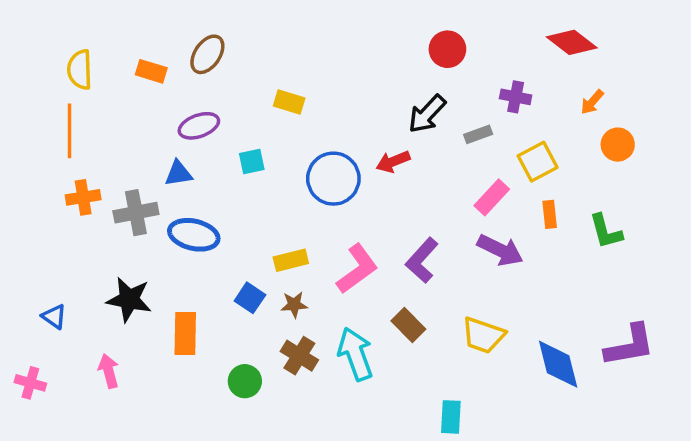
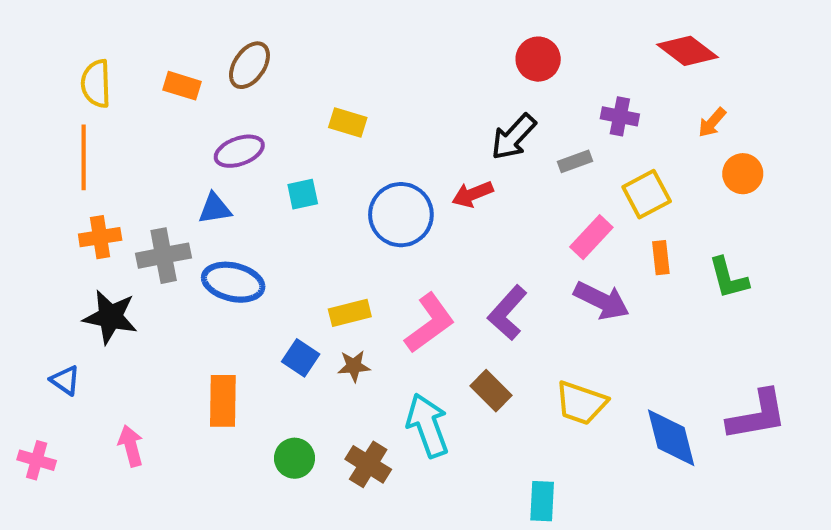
black star: (129, 299) -> (110, 317), moved
brown cross: (299, 356) -> (368, 464), moved

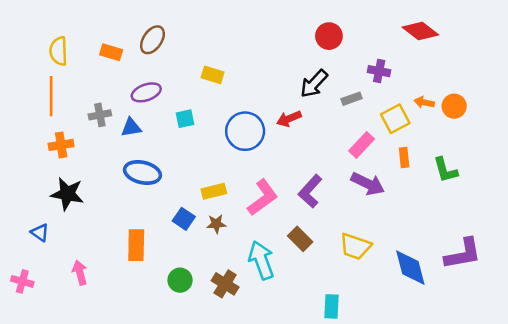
orange arrow: (712, 123) -> (424, 102), moved, turned 60
gray cross: (164, 256) -> (100, 115), moved, size x0.7

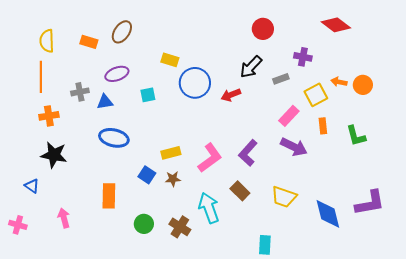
blue circle: (245, 131) -> (195, 83), moved

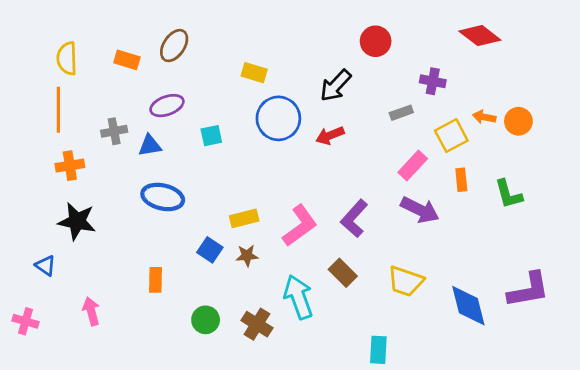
yellow rectangle: (170, 60) -> (254, 73), moved
black arrow: (251, 67) -> (336, 86), moved
orange rectangle: (109, 196) -> (156, 280), size x0.7

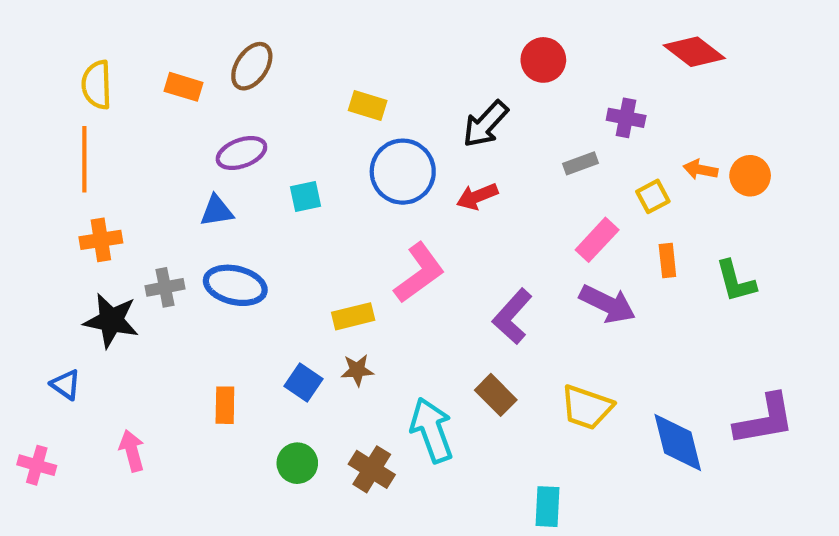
gray cross: (114, 131) -> (165, 287), moved
yellow square: (451, 136) -> (653, 196), size x0.7
pink L-shape: (300, 226) -> (419, 273), moved
blue square: (210, 250) -> (303, 383), moved

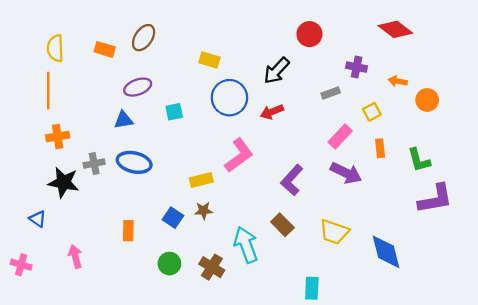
orange arrow: (700, 170) -> (398, 81), moved
purple L-shape: (765, 420) -> (435, 199), moved

